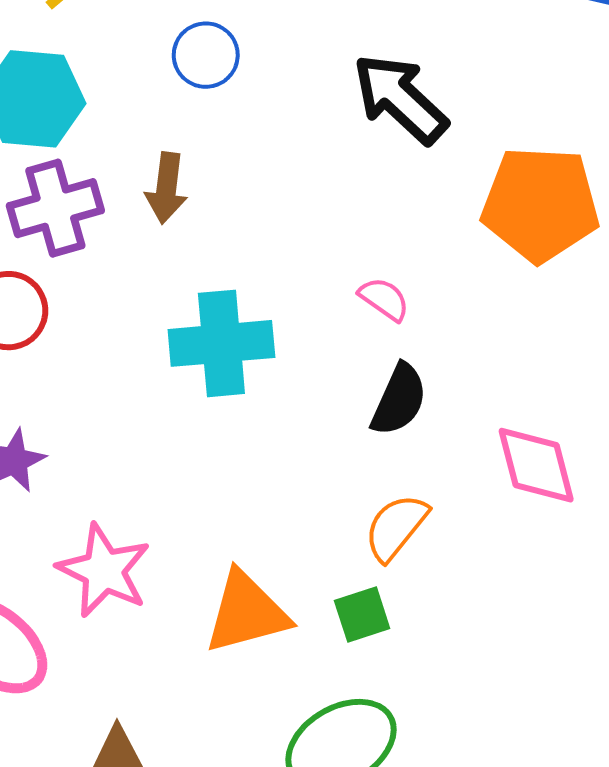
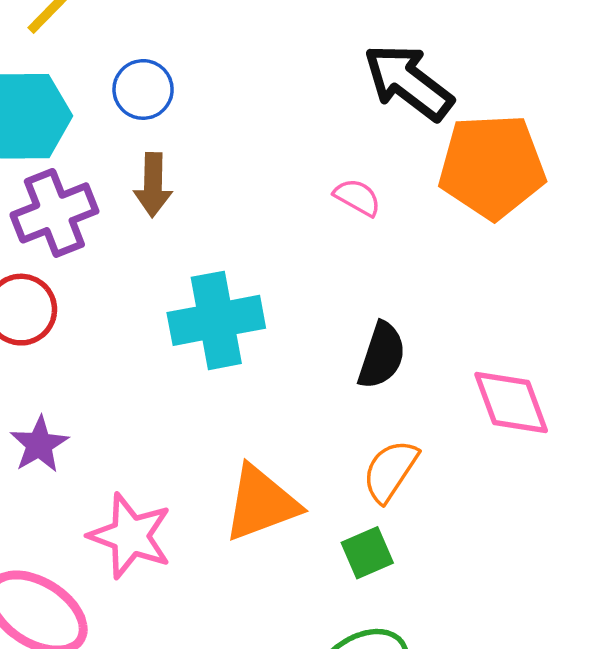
blue circle: (206, 55) -> (143, 89), moved
black arrow: (400, 99) -> (408, 82), moved
pink semicircle: (384, 299) -> (357, 197), moved
orange triangle: (247, 612) -> (261, 503), moved

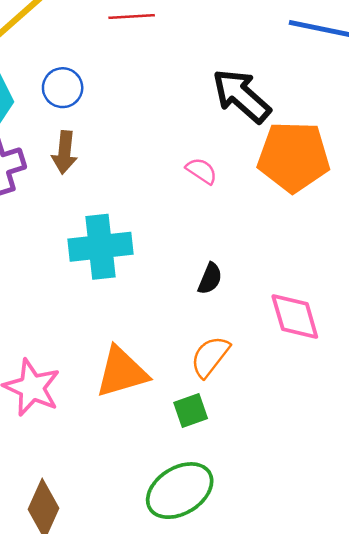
black semicircle: (382, 355) -> (210, 279), size x0.7

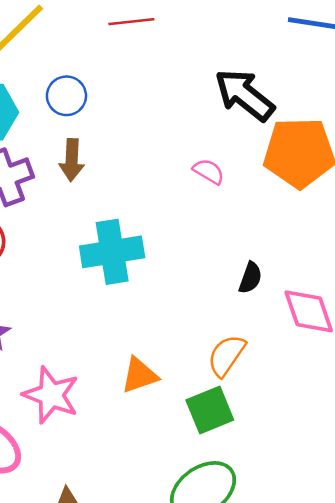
black semicircle: (210, 279) -> (250, 278), moved
orange triangle: (122, 372) -> (139, 375), size x0.7
green square: (191, 411) -> (210, 410), size x1.4

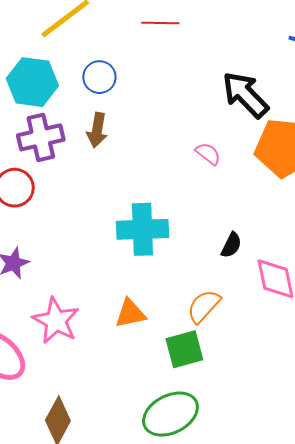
cyan cross: (112, 252) -> (142, 229), moved

